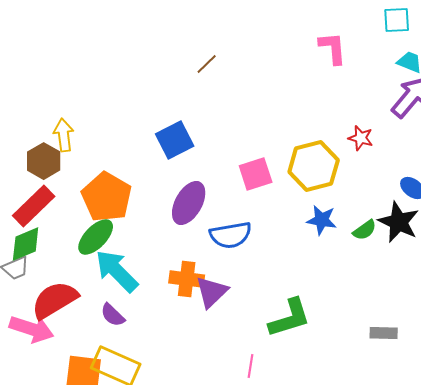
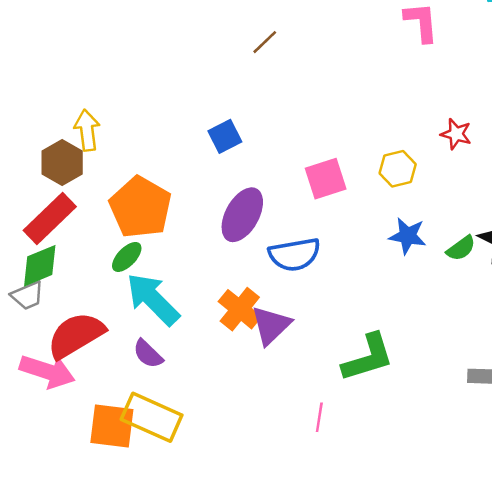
blue square: (175, 140) -> (225, 136), size x0.7
yellow hexagon: (314, 166) -> (398, 169), size x0.6
green ellipse: (96, 237) -> (127, 257), size x0.7
orange cross: (187, 279) -> (240, 309), turned 32

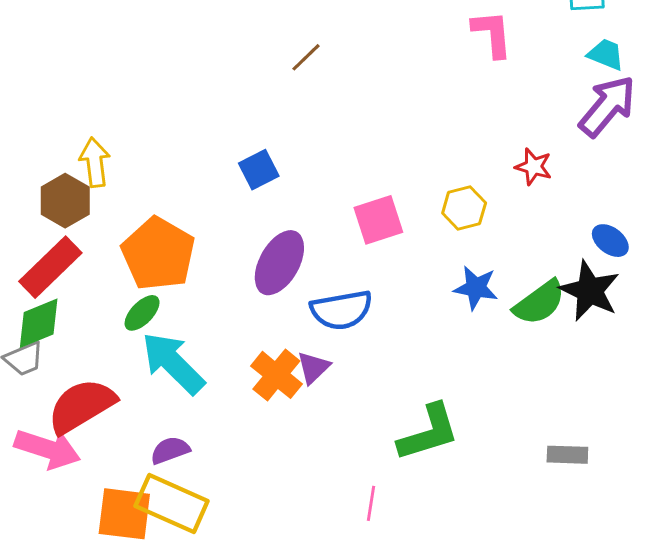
green semicircle: (461, 248) -> (539, 303), size x1.5
purple triangle: (271, 325) -> (313, 368), moved, size x0.7
purple semicircle: (148, 354) -> (170, 450), moved, turned 116

